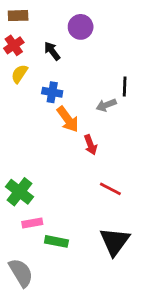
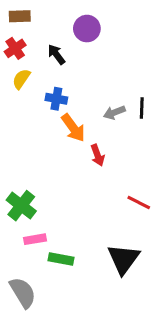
black line: (125, 87) -> (142, 108), moved
red line: (110, 189) -> (139, 203), moved

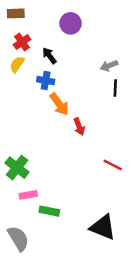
red cross: (15, 48) -> (22, 42), moved
black arrow: (56, 54) -> (49, 56), moved
gray arrow: (114, 112) -> (109, 66), moved
black triangle: (124, 259) -> (103, 227), moved, turned -44

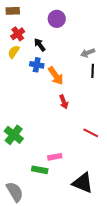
orange arrow: (59, 104) -> (56, 76), moved
pink rectangle: (28, 195) -> (55, 157), moved

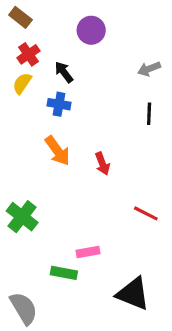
brown rectangle: (13, 11) -> (20, 17), turned 40
gray arrow: (88, 53) -> (149, 69), moved
orange arrow: (56, 76) -> (57, 151), moved

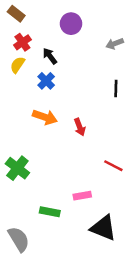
gray arrow: (149, 69) -> (115, 44), moved
blue cross: (59, 104) -> (46, 81), turned 35
orange arrow: (57, 151) -> (45, 117), turned -35
pink rectangle: (88, 252) -> (82, 196), moved

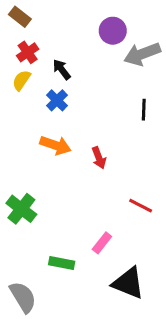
purple circle: (71, 24) -> (113, 31), moved
gray arrow: (115, 44) -> (142, 54), size x1.6
pink rectangle: (82, 196) -> (102, 243), turned -42

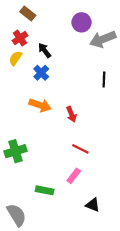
brown rectangle: (20, 17) -> (28, 13), moved
red line: (141, 206) -> (80, 149), moved
green cross: (21, 209) -> (15, 151), turned 35
black triangle: (128, 283) -> (93, 205), size x0.6

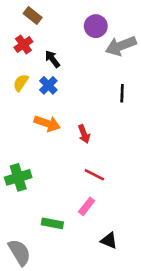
yellow semicircle: (15, 58) -> (21, 83), moved

